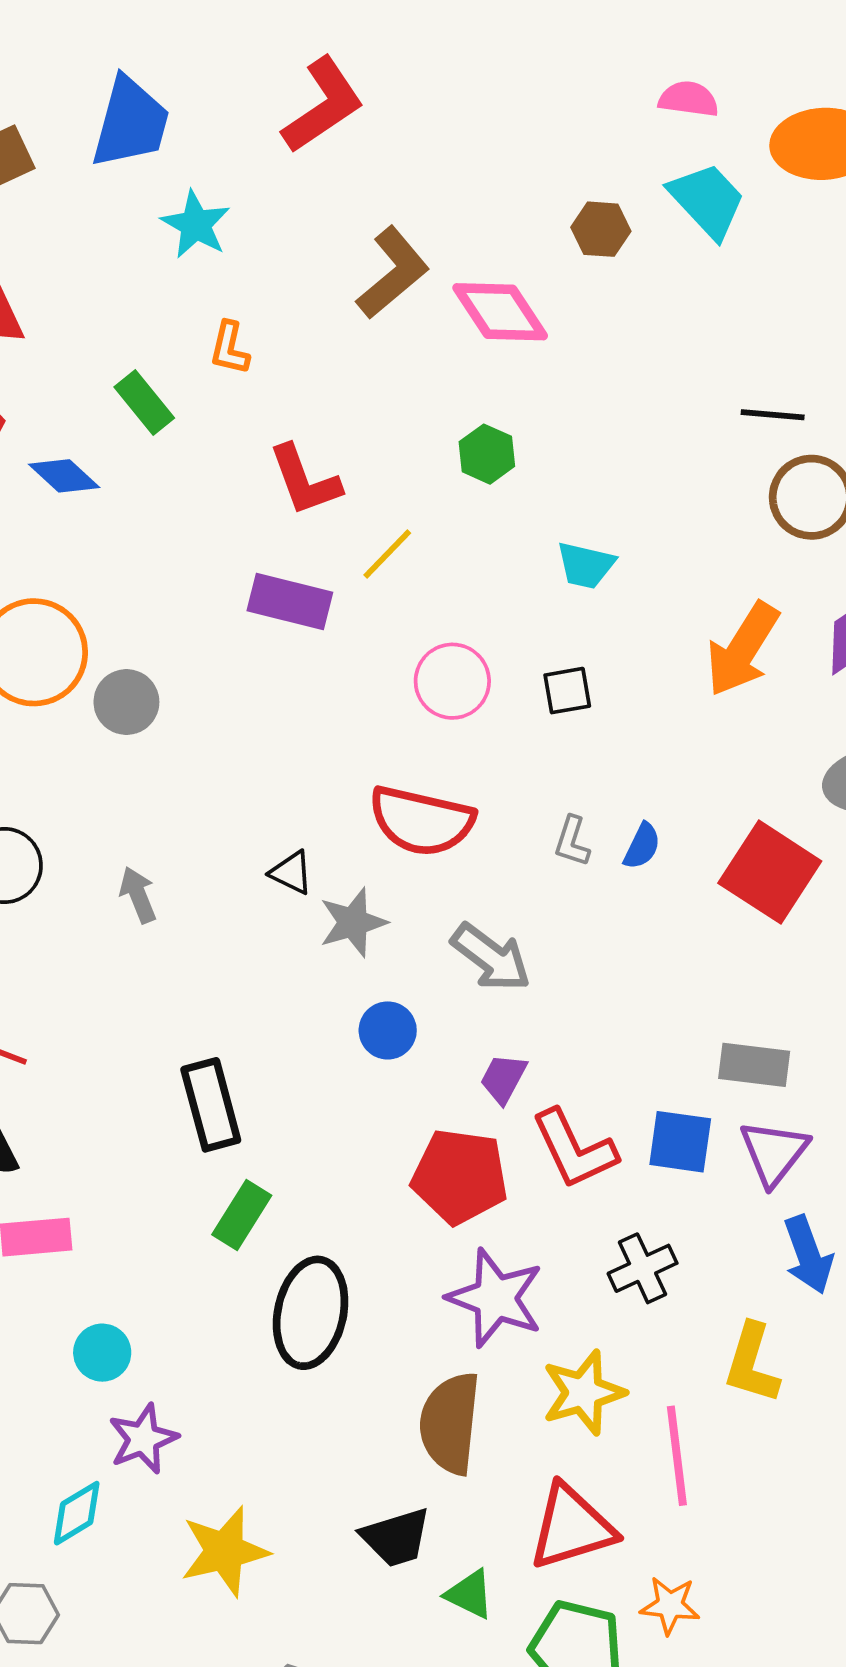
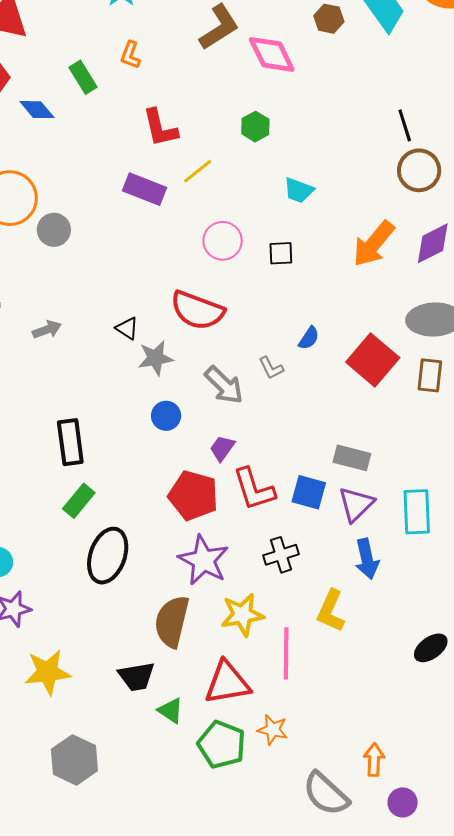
black line: (773, 415) -> (405, 125), turned 60
gray L-shape: (572, 841) -> (271, 368), moved, turned -52
gray arrow: (138, 895) -> (47, 330), turned 84

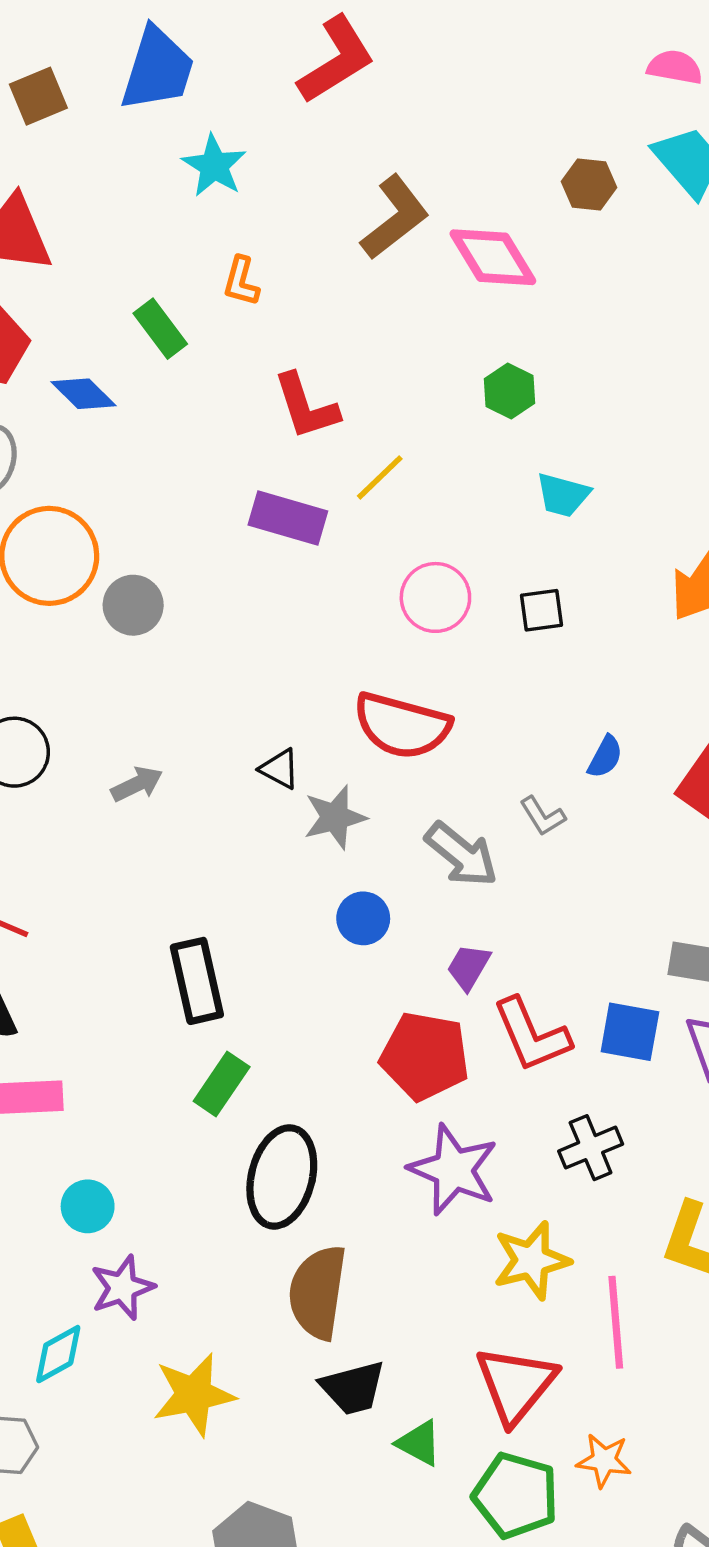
green hexagon: (255, 127) -> (510, 391), moved
brown semicircle: (172, 621) -> (318, 1292), moved
red triangle: (227, 683) -> (516, 1384), turned -36

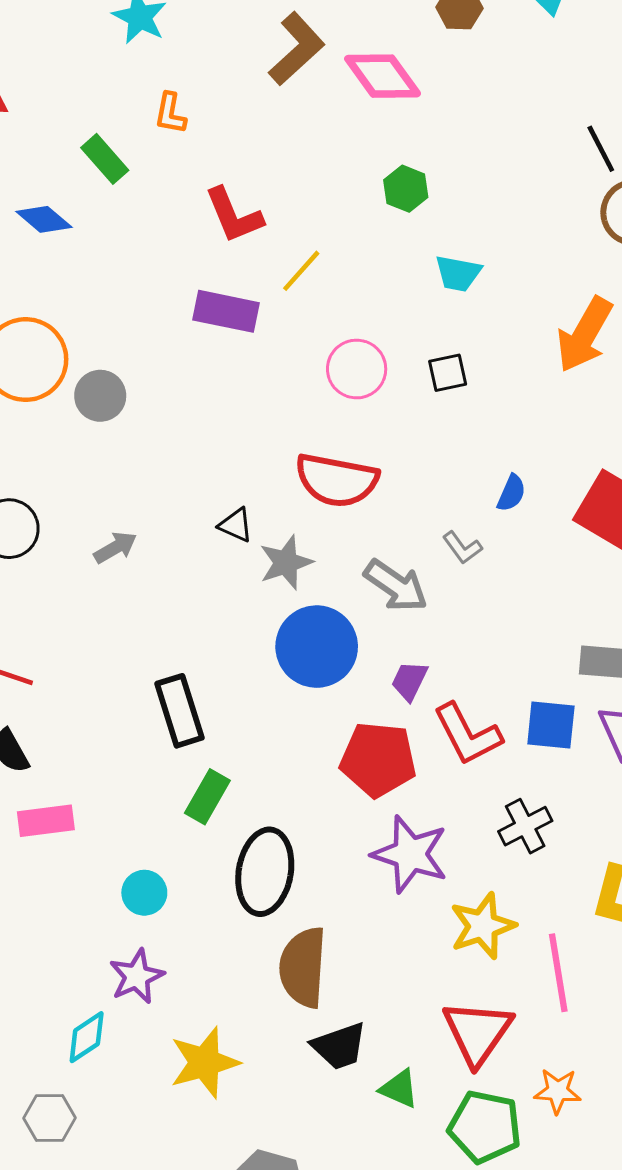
blue circle: (363, 918) -> (317, 647), size x1.8
cyan circle: (88, 1206) -> (144, 893), moved

